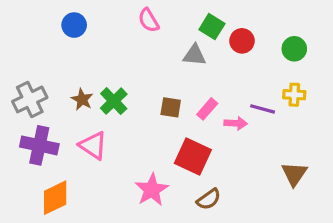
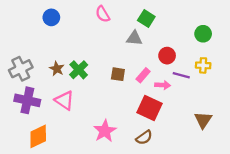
red circle: (242, 41) -> (167, 56), moved
red square: (193, 156) -> (150, 108), moved

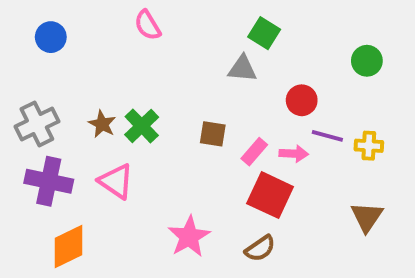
pink semicircle: (103, 14) -> (148, 25), moved
blue circle: (51, 17) -> (51, 37), moved
yellow cross: (203, 65) -> (369, 146), moved
pink rectangle: (143, 75) -> (254, 152), moved

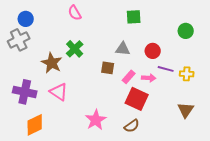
green square: (264, 33) -> (134, 17), turned -35
gray triangle: (242, 69) -> (123, 49), moved
gray cross: (37, 124) -> (19, 40), moved
brown star: (102, 124) -> (52, 63), size x1.5
green cross: (142, 126) -> (75, 49), moved

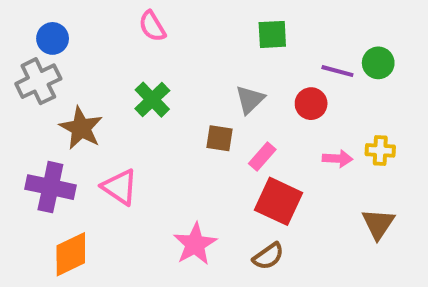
gray triangle: (123, 49) -> (250, 100), turned -49
brown star: (52, 63) -> (81, 128), moved
purple line: (166, 69) -> (337, 71), moved
pink arrow: (149, 78) -> (337, 159), moved

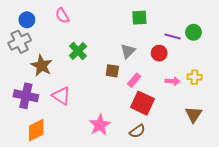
pink semicircle: (152, 26) -> (62, 16), moved

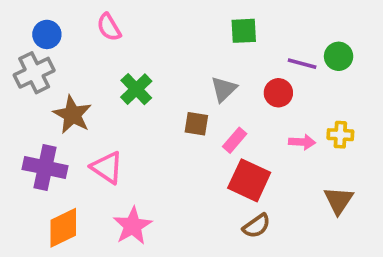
pink star: (100, 125) -> (133, 226), moved
brown semicircle: (137, 131) -> (257, 226), moved

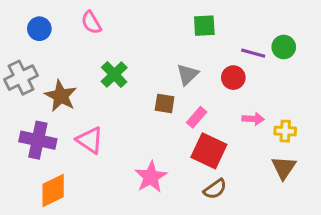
gray cross: (34, 73) -> (21, 78), moved
yellow cross: (340, 135) -> (285, 131), moved
pink star: (133, 226) -> (151, 177), moved

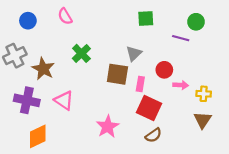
green circle: (284, 47) -> (196, 22), moved
red circle: (233, 78) -> (164, 70), moved
brown square: (165, 104) -> (117, 74), size x1.5
pink rectangle: (197, 117) -> (140, 84), turned -32

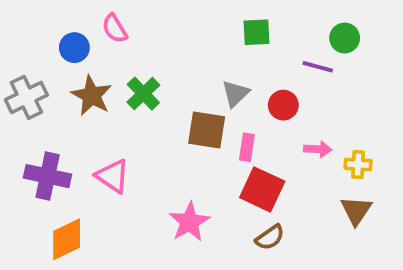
blue circle: (28, 21) -> (74, 48), moved
brown star: (43, 69) -> (92, 96), moved
red circle: (164, 70) -> (283, 105), moved

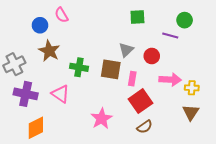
green cross: (143, 94) -> (79, 67), moved, turned -36
gray cross: (26, 97) -> (14, 64), moved
pink arrow: (318, 149) -> (170, 80), size x1.5
red square: (262, 189) -> (140, 101), turned 30

